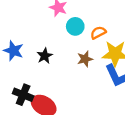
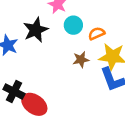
black star: (45, 56) -> (36, 30), moved, size x1.5

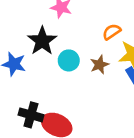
cyan circle: (73, 25) -> (69, 60), moved

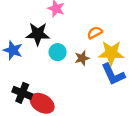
black star: (42, 41) -> (38, 34), turned 30

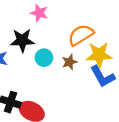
orange semicircle: (95, 33) -> (81, 35), size x1.6

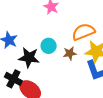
black star: (22, 40) -> (29, 58), moved

